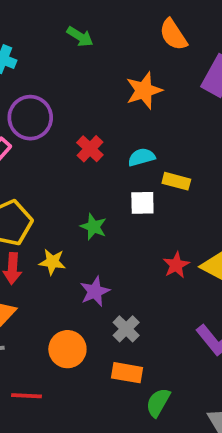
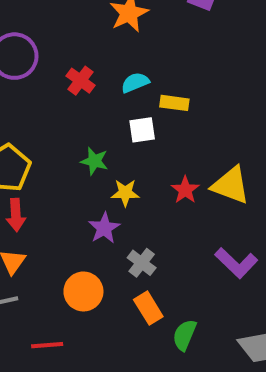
yellow star: (52, 262) -> (125, 193), moved
orange rectangle: (127, 373) -> (148, 308), turned 56

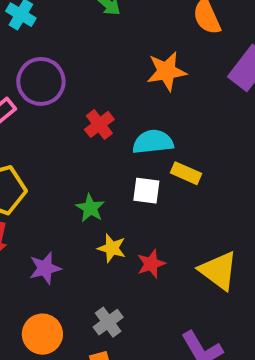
cyan semicircle: (135, 83) -> (153, 142), size x1.4
red star: (185, 190) -> (151, 264), moved
purple star: (104, 228) -> (45, 268), moved

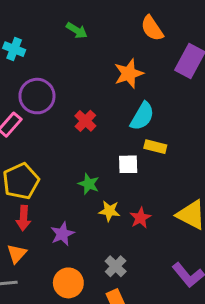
cyan semicircle: (153, 142) -> (142, 116), moved, turned 136

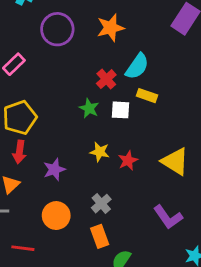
orange star: (129, 74) -> (110, 28), moved
purple circle: (37, 96) -> (57, 29), moved
red cross: (85, 121) -> (106, 79), moved
green star: (89, 184) -> (89, 108), moved

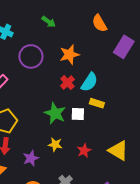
red cross: (106, 79) -> (67, 83), moved
green star: (89, 108) -> (55, 113), size x1.5
yellow star: (100, 152) -> (55, 144), moved

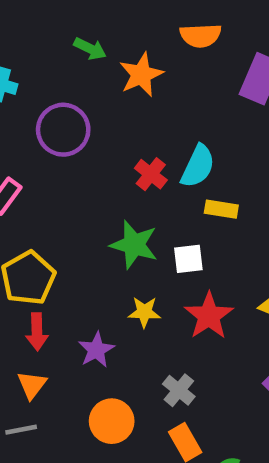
orange semicircle: (99, 23) -> (201, 36), turned -54
orange star: (69, 55) -> (141, 75), moved
white square: (78, 114) -> (188, 259), moved
red star: (84, 151) -> (209, 316), size x1.5

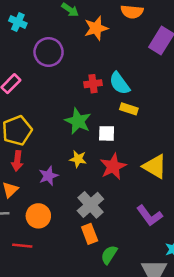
cyan semicircle: (198, 166) -> (120, 83), turned 110
red cross: (151, 174) -> (93, 84), turned 36
gray cross: (179, 390) -> (90, 205), size x1.5
orange circle: (112, 421) -> (38, 216), moved

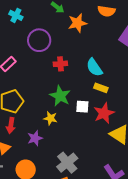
red cross: (93, 84) -> (60, 64), moved
yellow star: (78, 159) -> (50, 118), moved
red star: (113, 166) -> (104, 113), moved

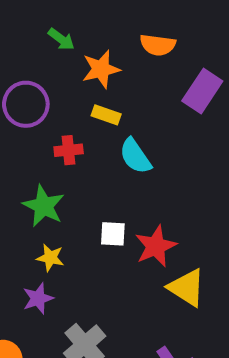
yellow rectangle: (101, 88) -> (106, 115), moved
green star: (60, 96) -> (43, 206), moved
purple star: (35, 138) -> (38, 298), moved

